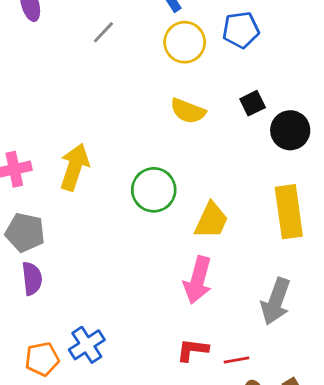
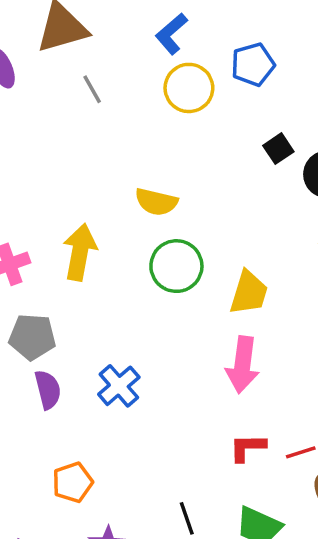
gray line: (103, 32) -> (92, 89), turned -65
yellow semicircle: (188, 111) -> (156, 202), moved
blue cross: (87, 345) -> (119, 386), moved

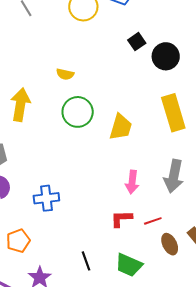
yellow semicircle: (156, 202) -> (65, 74), size x0.7
pink arrow: (243, 365) -> (132, 182), moved, size x0.7
blue cross: (119, 386) -> (46, 198), moved, turned 35

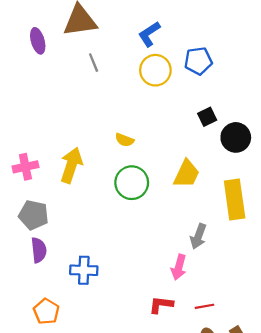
yellow trapezoid: (121, 127) -> (186, 174), moved
gray arrow: (174, 176) -> (198, 236), moved, size x0.7
red line: (153, 221) -> (205, 306), moved
orange pentagon: (18, 241) -> (46, 311), turned -30

